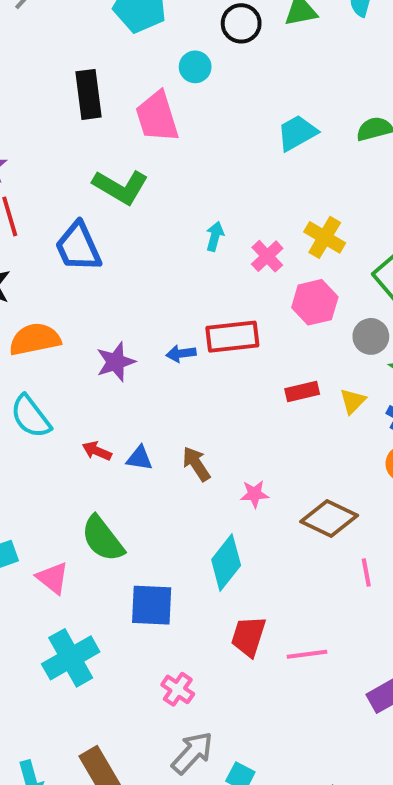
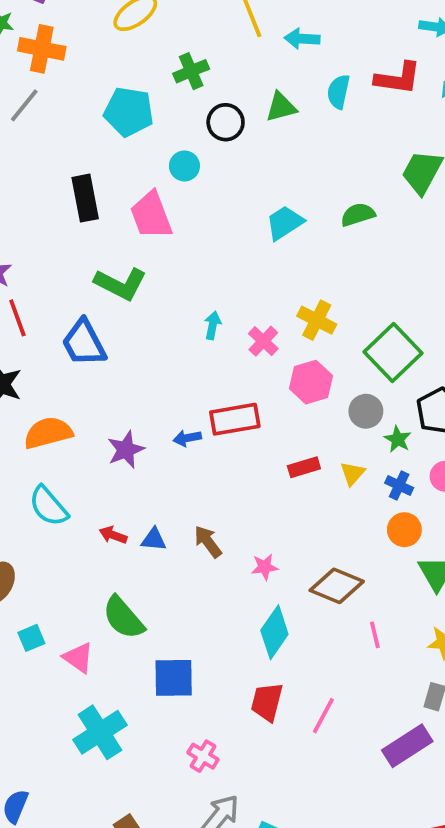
cyan diamond: (226, 562) -> (274, 632), moved
pink line: (307, 654) -> (323, 716), turned -51

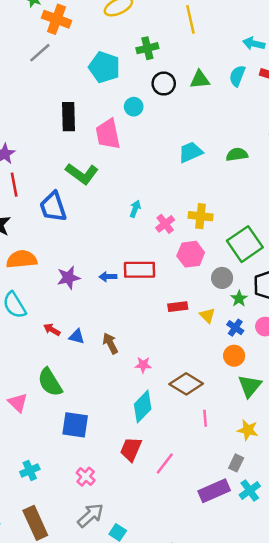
cyan arrow: (302, 39) -> (254, 44), moved
yellow cross: (317, 320) -> (201, 216), turned -30
yellow triangle: (352, 473) -> (207, 315), turned -35
cyan cross: (100, 732) -> (30, 471), moved, size x0.6

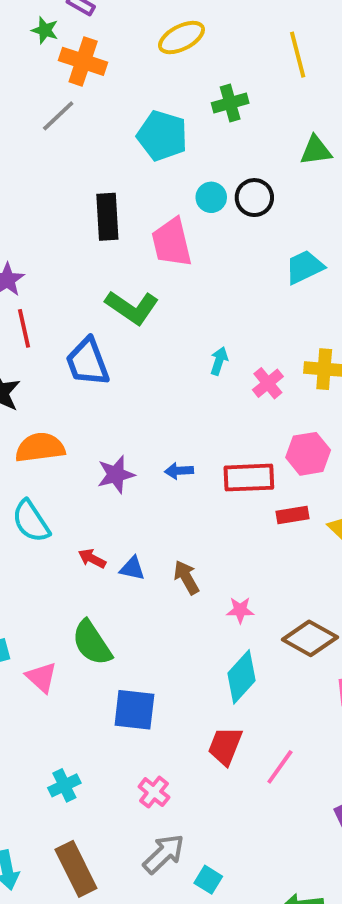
black circle: (164, 84) -> (254, 198), moved
pink hexagon: (191, 254) -> (308, 454), moved
red rectangle: (140, 270) -> (249, 478), moved

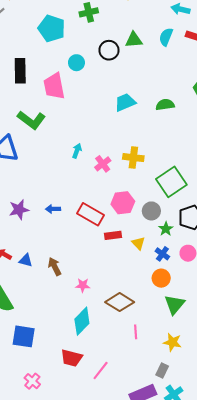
black circle: (254, 198) -> (109, 50), moved
red rectangle: (249, 478) -> (90, 214), turned 30
red trapezoid: (225, 746) -> (72, 358), turned -100

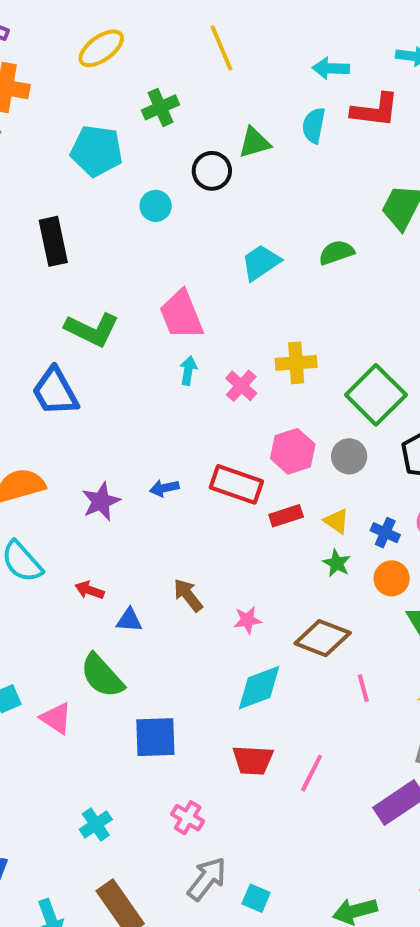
pink trapezoid: (54, 86) -> (181, 315), moved
green star: (166, 229) -> (337, 563), moved
blue triangle: (26, 260) -> (129, 620), moved
cyan diamond: (82, 321) -> (259, 688), turned 36

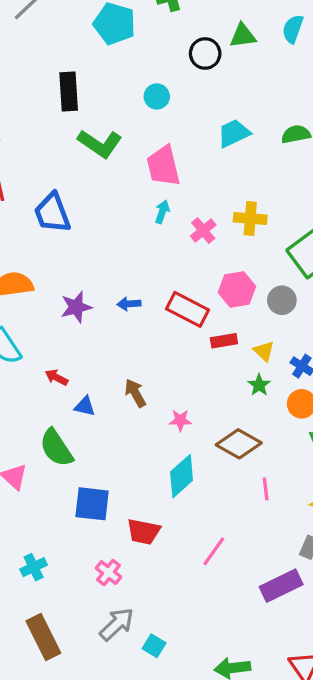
cyan circle: (156, 206) -> (157, 96), moved
green L-shape: (92, 329) -> (100, 144), moved
cyan diamond: (259, 688) -> (182, 476), turned -30
red trapezoid: (253, 760) -> (144, 532), moved

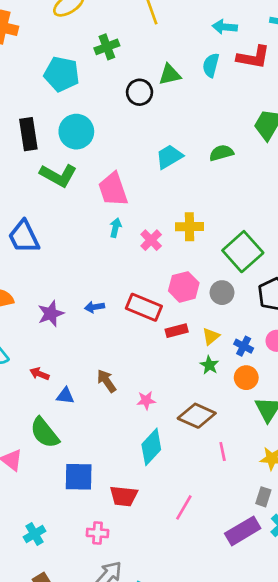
cyan circle: (157, 96) -> (76, 132), moved, size x1.6
yellow triangle: (264, 351) -> (211, 336), turned 42
pink cross: (108, 573) -> (97, 533), turned -30

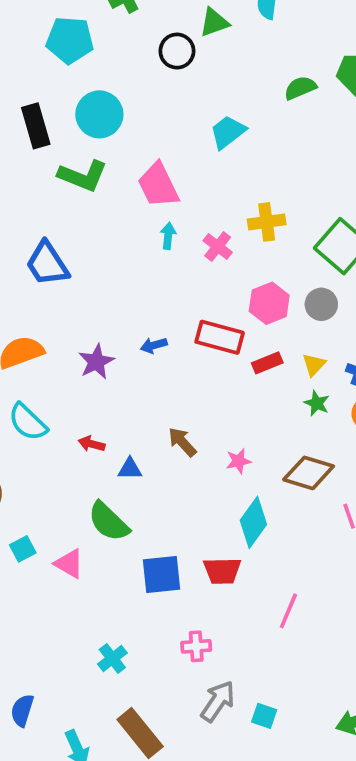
green semicircle: (221, 153) -> (300, 88), moved
red trapezoid: (124, 496) -> (222, 571), moved
pink line: (184, 507) -> (288, 611), moved

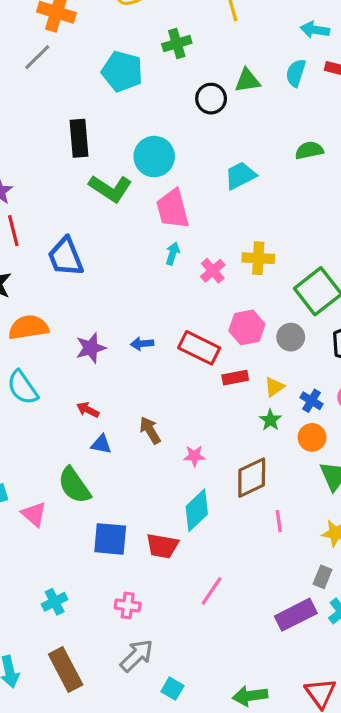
cyan circle: (99, 114) -> (154, 157), moved
red arrow: (92, 444) -> (88, 410), moved
brown diamond: (309, 473) -> (252, 478), turned -54
cyan square: (264, 716) -> (172, 689), moved

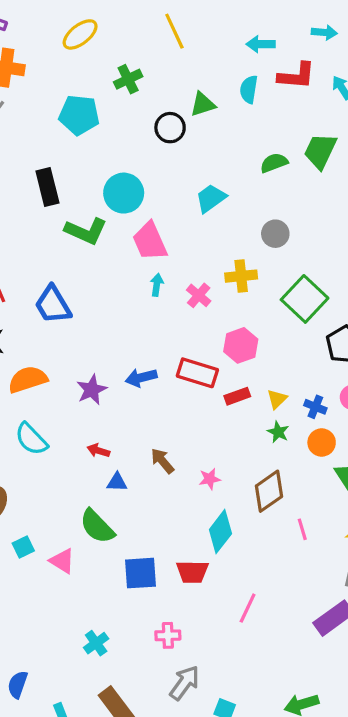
gray circle: (291, 337) -> (275, 234), moved
blue arrow: (142, 344) -> (141, 378), size x1.4

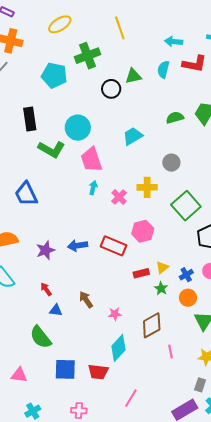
green cross: (128, 79) -> (88, 56), size x1.4
red rectangle: (237, 396) -> (141, 273), moved
blue cross: (315, 407) -> (186, 275), turned 32
red arrow: (98, 451) -> (46, 289), turned 32
pink triangle: (62, 561) -> (19, 375), moved, turned -30

